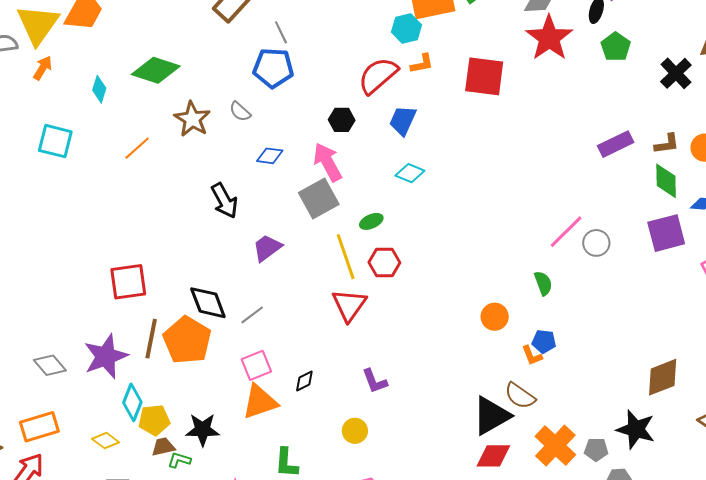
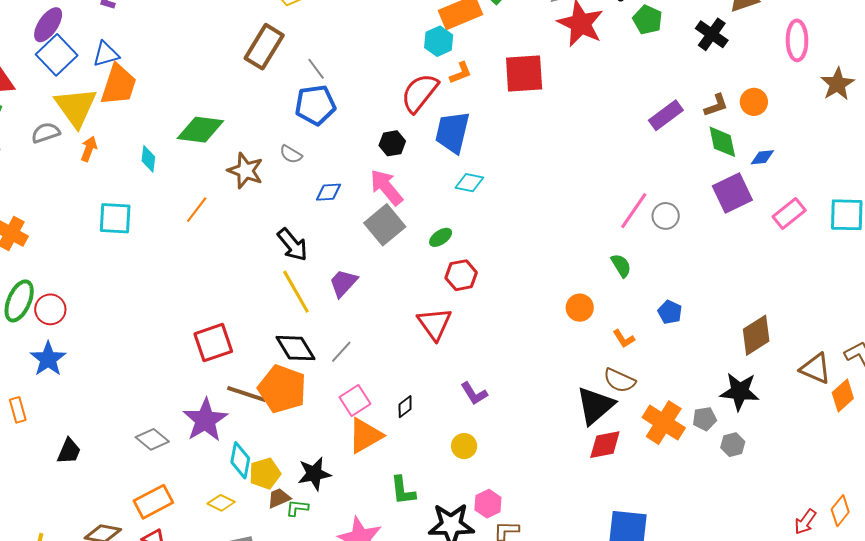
blue trapezoid: (403, 120) -> (452, 132), size x1.4
yellow line: (346, 257) -> (296, 292), moved
brown line: (151, 339) -> (247, 394), turned -72
blue pentagon: (544, 341) -> (670, 312), moved, turned 30

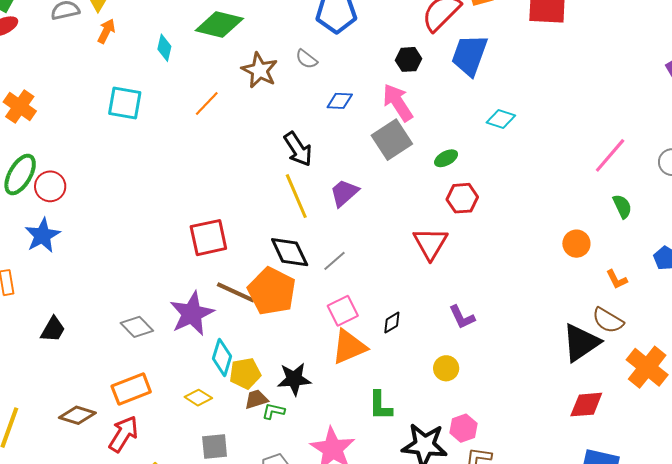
cyan diamond: (469, 183) -> (501, 119), moved
pink line: (634, 211) -> (610, 155), moved
red diamond: (605, 445) -> (586, 405), moved

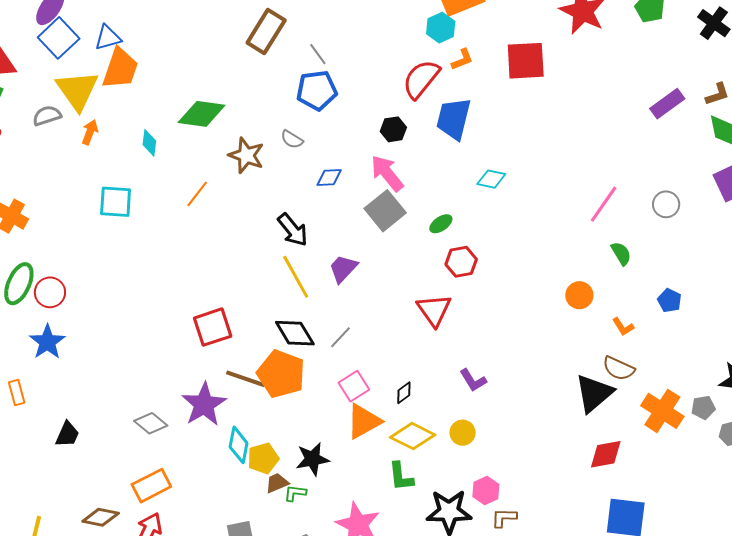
yellow diamond: (198, 398) -> (413, 436), moved, size x1.6

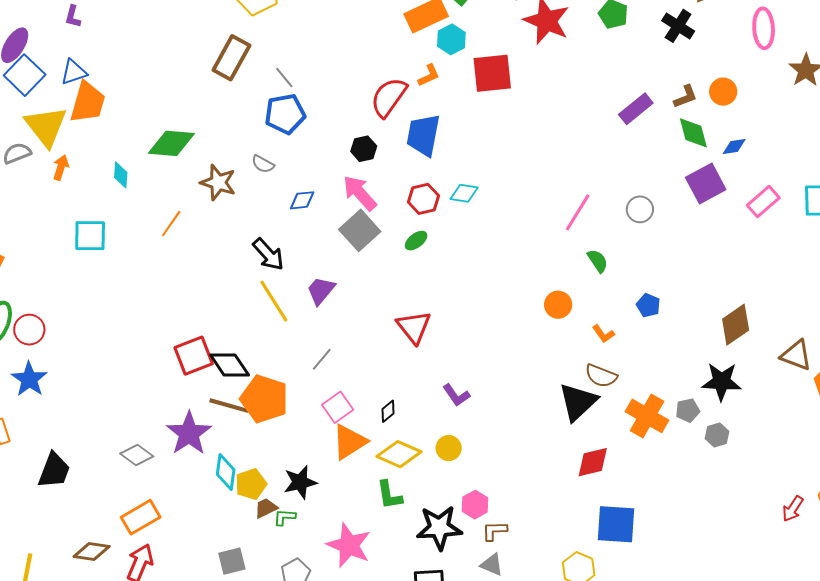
cyan hexagon: (441, 28) -> (451, 39), moved
red hexagon: (461, 262) -> (423, 199), moved
black diamond: (295, 333) -> (230, 365), moved
black trapezoid: (67, 434) -> (54, 470), size x1.4

